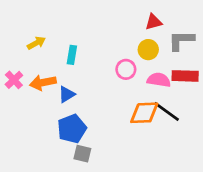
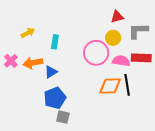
pink circle: (126, 69) -> (96, 53), size x1.6
black line: (167, 111) -> (127, 85), turned 45

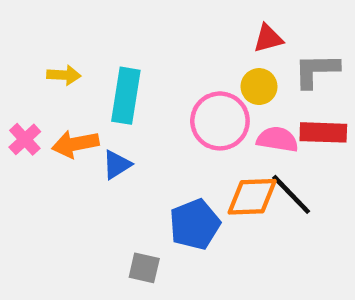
yellow arrow: (28, 33) -> (64, 75), turned 32
cyan rectangle: (55, 42) -> (126, 96), size x1.6
black line: (127, 85) -> (291, 194), turned -35
blue pentagon: (55, 98) -> (195, 224), moved

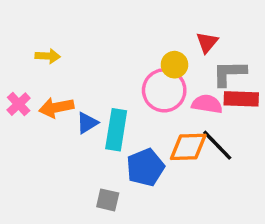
red triangle: (268, 38) -> (207, 42), moved, turned -35
gray L-shape: (316, 70) -> (229, 73), moved
yellow circle: (259, 87) -> (174, 65), moved
cyan rectangle: (126, 96) -> (116, 130), moved

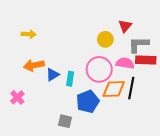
pink circle: (164, 90) -> (99, 69), moved
pink cross: (19, 104) -> (17, 97), moved
cyan rectangle: (116, 130) -> (70, 79), size x0.6
black line: (217, 145) -> (131, 88), turned 55

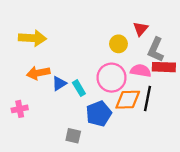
yellow arrow: (29, 34) -> (32, 38), size x1.6
gray L-shape: (139, 45) -> (156, 50), turned -65
cyan rectangle: (70, 79) -> (79, 88), turned -40
pink cross: (17, 97) -> (20, 109), turned 32

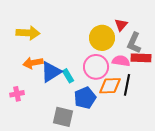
yellow circle: (118, 44) -> (102, 38), size x1.6
blue triangle: (59, 83) -> (51, 72), size x1.6
gray square: (73, 136) -> (63, 117), size x1.5

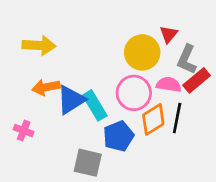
red rectangle: (141, 58) -> (197, 80), turned -42
cyan rectangle: (68, 76) -> (95, 105), size x1.5
orange diamond: (110, 86) -> (153, 119), turned -30
pink cross: (17, 94) -> (24, 131), turned 32

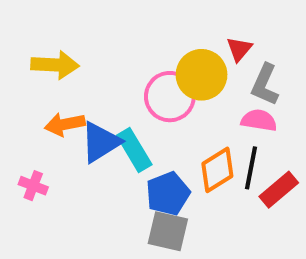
red rectangle: (197, 80) -> (279, 190), moved
pink semicircle: (169, 85) -> (259, 120), moved
pink circle: (134, 93) -> (170, 97), moved
gray square: (88, 163) -> (168, 231), moved

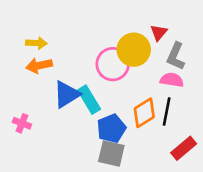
yellow arrow: (55, 65) -> (36, 43), size x0.7
orange arrow: (65, 124) -> (39, 65), moved
red rectangle: (279, 190) -> (184, 148), moved

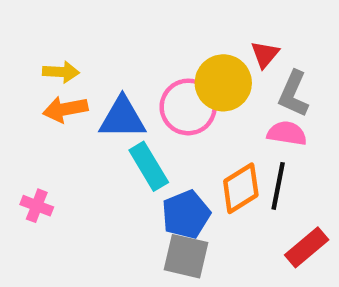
blue triangle: (67, 94) -> (122, 118), moved, turned 32

